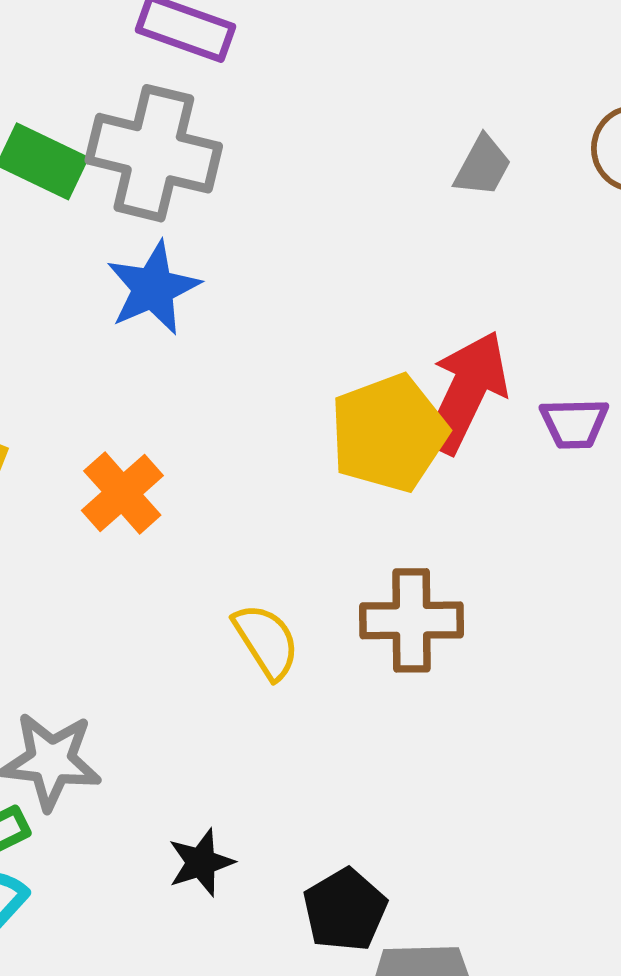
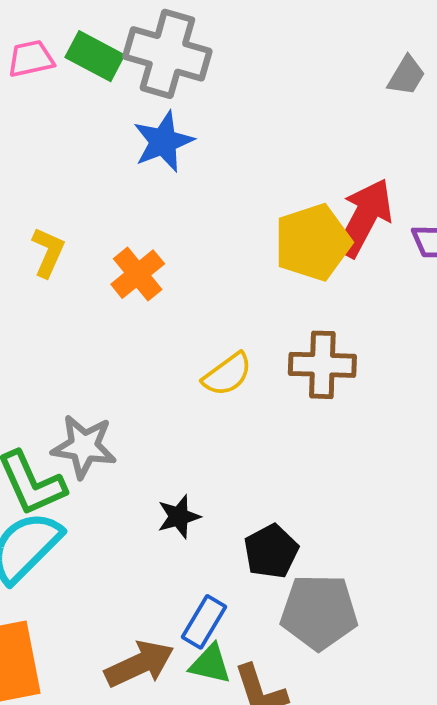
gray trapezoid: (483, 166) -> (406, 76), moved
yellow semicircle: (266, 641) -> (227, 374), turned 84

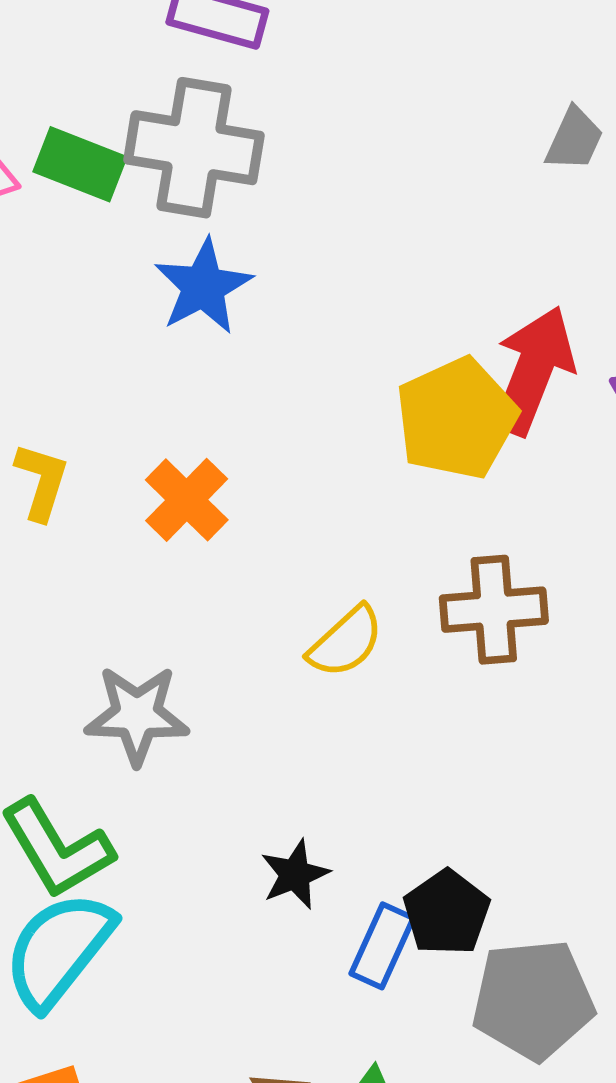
gray star: (84, 446) -> (137, 715), moved
blue rectangle: (204, 622) -> (382, 946), moved

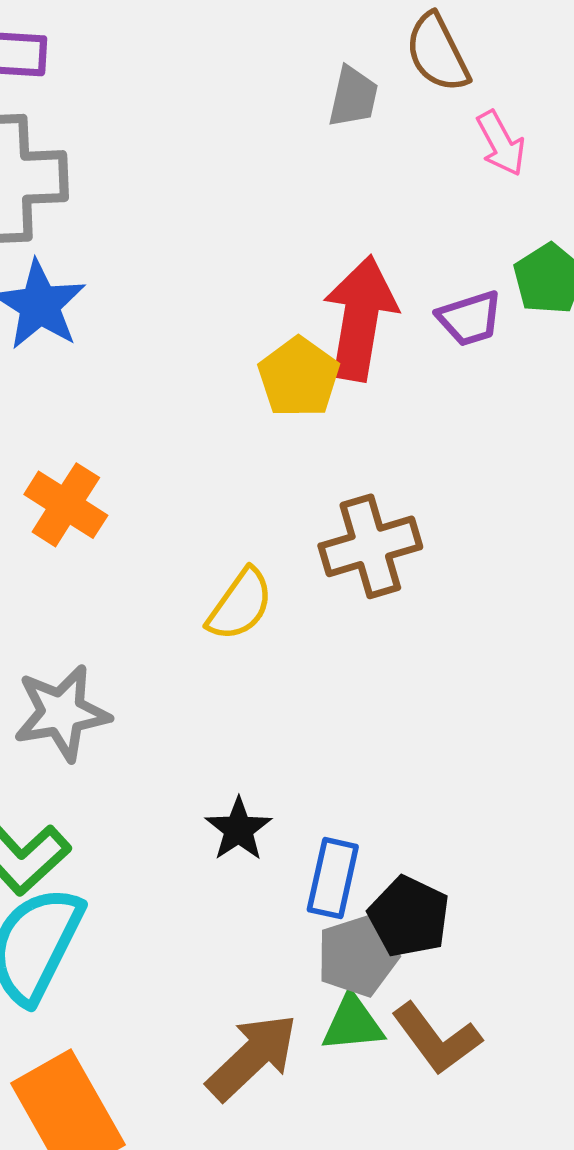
yellow pentagon: (456, 418) -> (299, 377), size x0.7
black pentagon: (447, 913) -> (409, 917), moved
gray pentagon: (533, 1000) -> (357, 956), moved, size x0.7

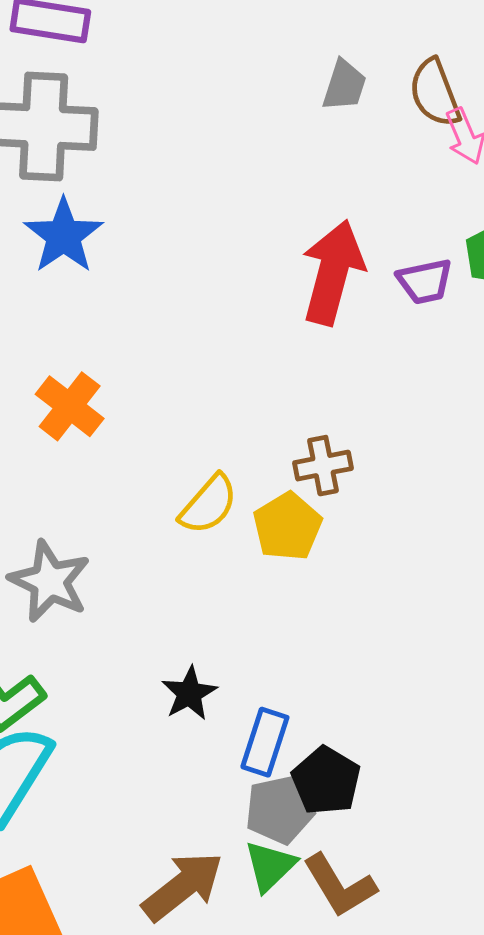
brown semicircle: (437, 53) -> (435, 93), moved
yellow pentagon: (299, 377) -> (287, 527), moved
brown cross: (370, 546) -> (323, 466), size x0.7
gray star: (62, 713) -> (50, 581), turned 30
green triangle: (353, 1023) -> (270, 866), turned -44

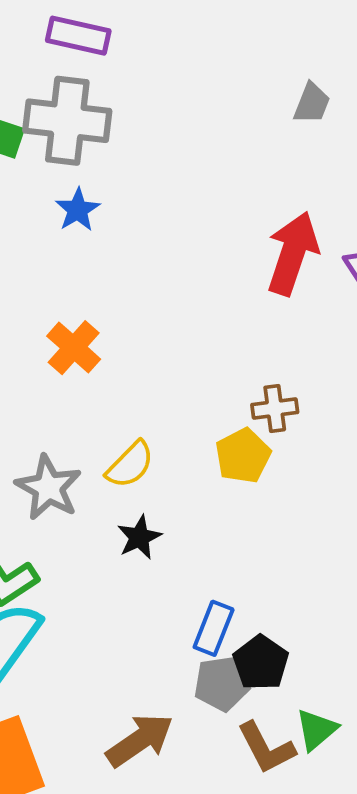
blue star: (64, 236) -> (78, 210), size x0.7
yellow semicircle: (209, 504) -> (130, 465), moved
black star: (189, 693) -> (139, 537), moved
green triangle: (270, 866) -> (316, 730), moved

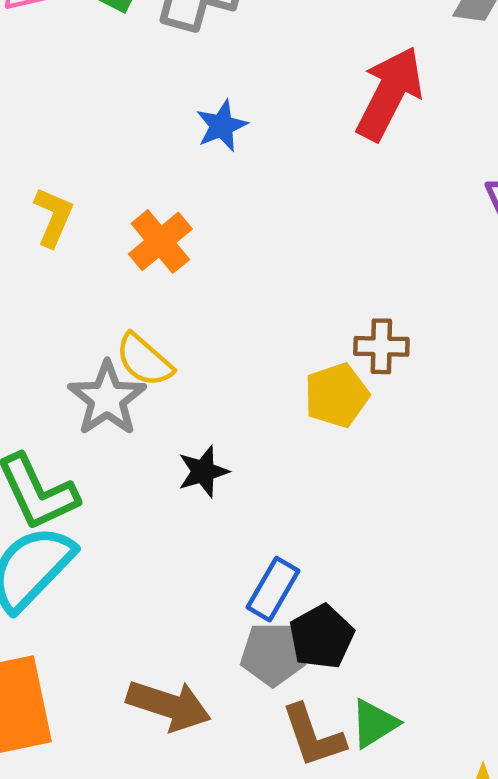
blue star: (78, 210) -> (222, 126), moved
red arrow: (293, 253) -> (389, 93), moved
yellow semicircle: (130, 465) -> (144, 360), moved, turned 78
brown arrow: (140, 740) -> (169, 705), turned 44

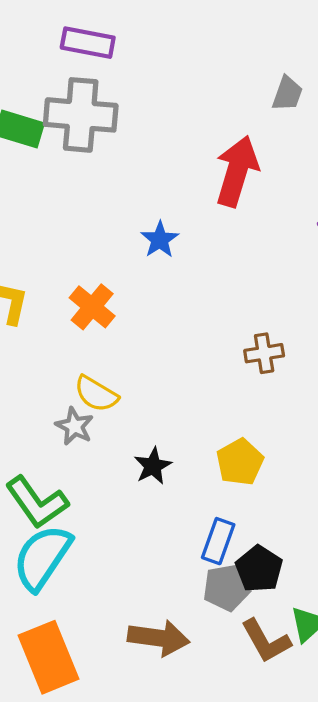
blue star: (222, 126) -> (160, 240), moved
yellow pentagon: (337, 395) -> (240, 462), moved
gray star: (107, 398) -> (74, 426), size x0.7

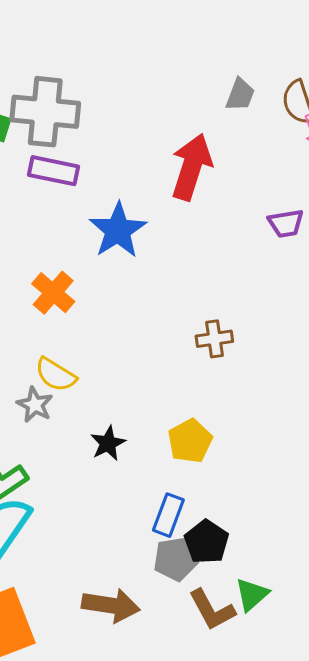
purple rectangle: (88, 43) -> (54, 171), moved
blue star: (160, 240) -> (118, 230), size x1.6

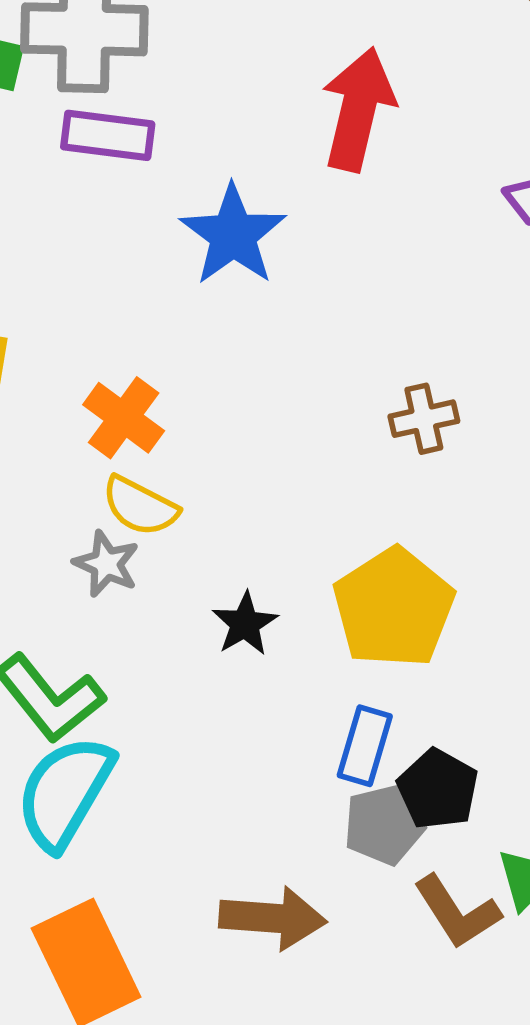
orange cross: (53, 293) -> (124, 418), moved
yellow pentagon: (190, 441) -> (394, 608), size x1.5

